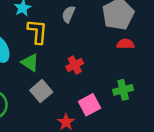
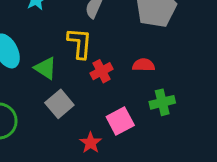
yellow L-shape: (37, 32) -> (80, 43), moved
red semicircle: (126, 44) -> (144, 65), moved

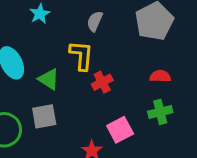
red semicircle: (144, 65) -> (160, 76), moved
gray square: (59, 104) -> (44, 116), moved, turned 30

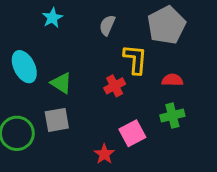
yellow L-shape: (81, 55) -> (135, 59), moved

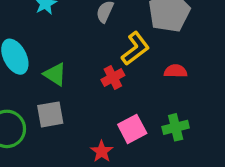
yellow L-shape: (135, 59) -> (135, 49), turned 48
green cross: (172, 116) -> (176, 127), moved

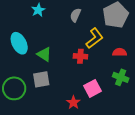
red cross: (113, 78) -> (80, 56), turned 32
green cross: (176, 127) -> (121, 77), moved, turned 35

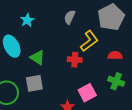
cyan star: (38, 10) -> (27, 20), moved

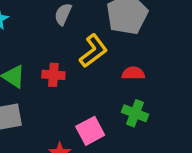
red cross: (75, 60) -> (53, 75), moved

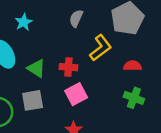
pink square: (90, 131) -> (76, 94), moved

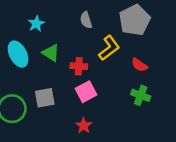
gray semicircle: (76, 18) -> (86, 20), turned -42
red semicircle: (133, 66) -> (139, 65), turned -147
green triangle: (36, 68) -> (51, 53), moved

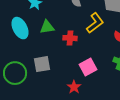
green triangle: (51, 53) -> (47, 27), turned -42
pink square: (86, 92) -> (88, 67), moved

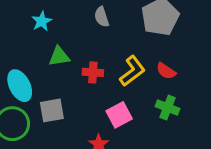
yellow L-shape: (95, 23) -> (132, 71), moved
cyan ellipse: (20, 28) -> (20, 86), moved

